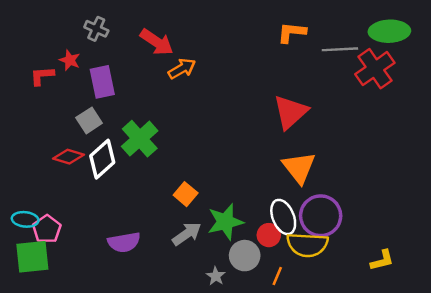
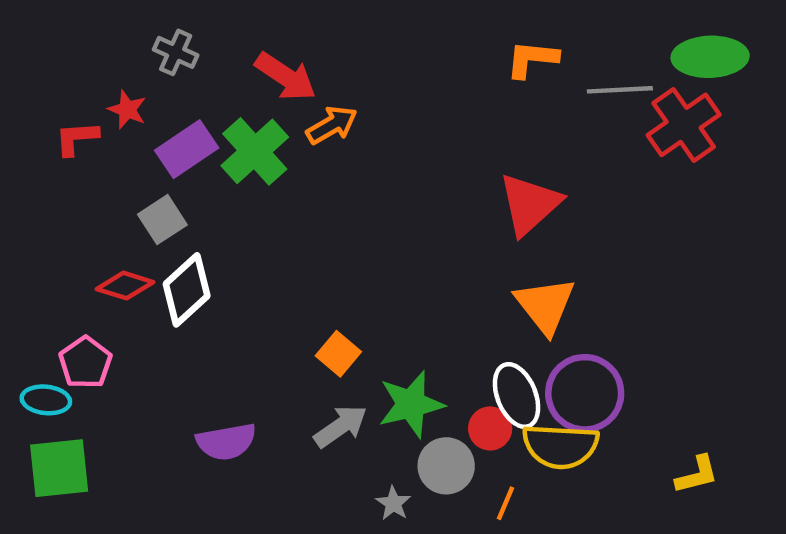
purple rectangle: (102, 82) -> (187, 149), turned 68
green cross: (140, 139) -> (255, 151), moved
pink pentagon: (47, 229) -> (85, 362), moved

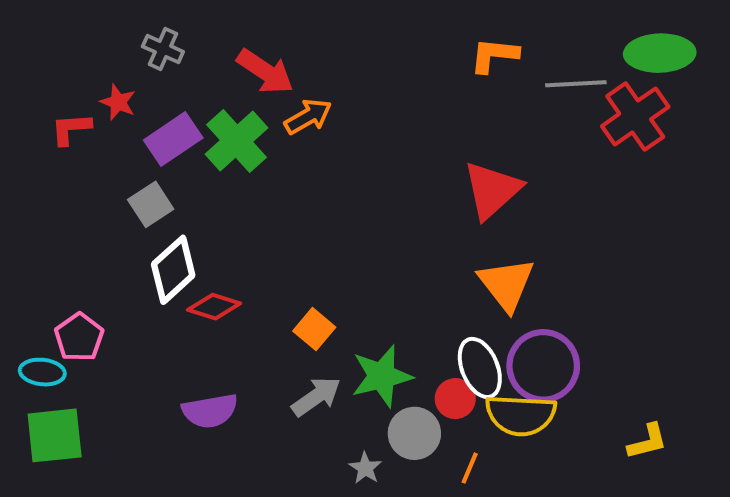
red diamond: (125, 286) -> (214, 307), moved

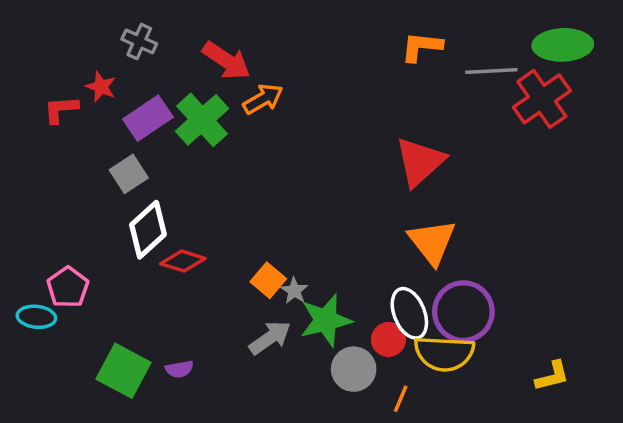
purple semicircle: (210, 411) -> (179, 369), moved, size x0.6
green square: (55, 435) -> (124, 371), moved, turned 34
gray star: (365, 468) -> (294, 291), moved

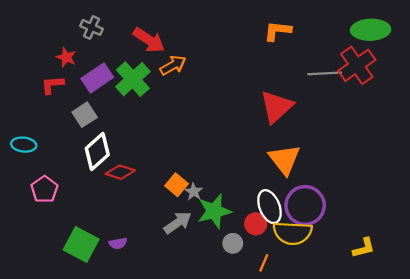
gray line: (491, 71) -> (325, 73), moved
red L-shape: (61, 109) -> (52, 85), moved
cyan ellipse: (36, 317) -> (24, 145), moved
gray circle: (354, 369) -> (233, 243), size x0.7

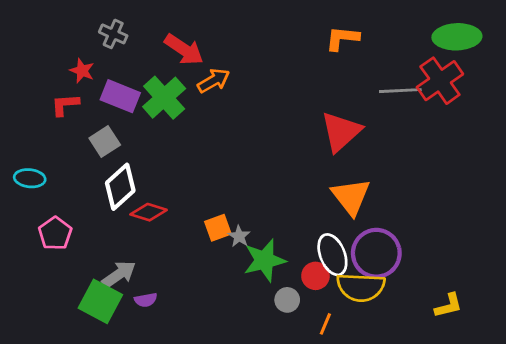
purple rectangle: (97, 78) -> (120, 96), turned 56
orange square: (176, 185) -> (218, 228), turned 30
gray arrow: (178, 223) -> (119, 274), moved

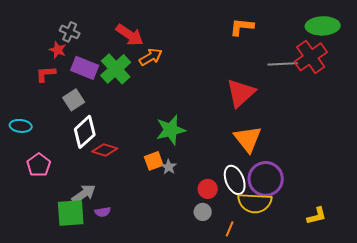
gray cross: (113, 34) -> (70, 32), moved
green star: (265, 260) -> (171, 130), moved
red circle: (315, 276) -> (208, 189), moved
green square: (100, 301) -> (71, 213), turned -32

